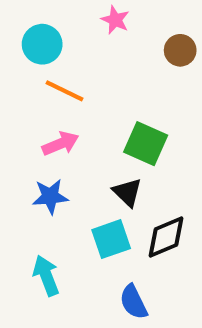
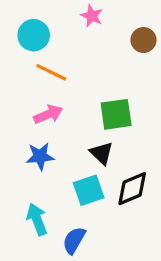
green square: (146, 144) -> (116, 114), turned -32
blue semicircle: (133, 302) -> (74, 240), moved, turned 56

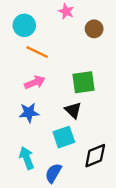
brown circle: (143, 40) -> (94, 29), moved
black diamond: (132, 189) -> (95, 156), moved

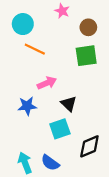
pink arrow: (35, 82) -> (47, 83), moved
green square: (84, 82) -> (86, 56), moved
cyan arrow: (27, 158) -> (25, 163), moved
blue semicircle: (53, 173) -> (50, 163), turned -84

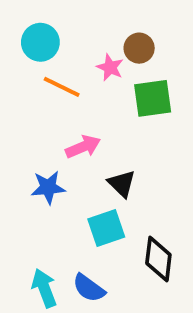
pink star: (62, 11) -> (110, 67), moved
brown circle: (88, 27) -> (139, 48), moved
black diamond: (89, 146) -> (158, 259), turned -60

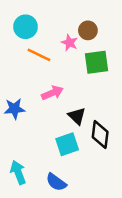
blue star: (48, 187) -> (14, 109), moved
black diamond: (158, 259) -> (100, 134), moved
cyan arrow: (44, 288) -> (18, 172), moved

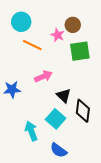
cyan square: (67, 144) -> (56, 119), turned -30
cyan arrow: (18, 172) -> (31, 131), moved
blue semicircle: (56, 182) -> (59, 150), moved

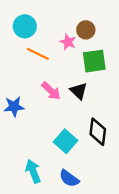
pink arrow: (43, 76) -> (51, 91), turned 66
black triangle: (64, 96) -> (79, 91), moved
cyan arrow: (31, 131) -> (33, 171), moved

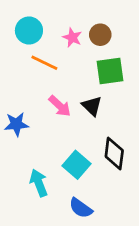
pink star: (68, 42) -> (72, 37), moved
cyan arrow: (33, 171) -> (39, 183), moved

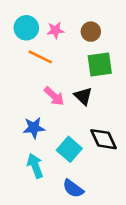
pink star: (72, 37) -> (55, 30), moved, turned -30
blue star: (16, 124) -> (34, 128), moved
black diamond: (114, 154) -> (103, 139), turned -32

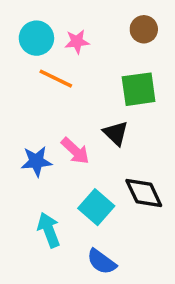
brown circle: (91, 32) -> (144, 29), moved
pink arrow: (54, 96) -> (75, 151), moved
blue star: (34, 128) -> (36, 161), moved

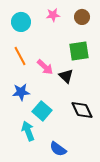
pink star: (77, 42) -> (53, 15), moved
orange line: (56, 79) -> (20, 56), moved, turned 36
pink arrow: (75, 151) -> (45, 67), moved
cyan square: (96, 207) -> (42, 111), moved

